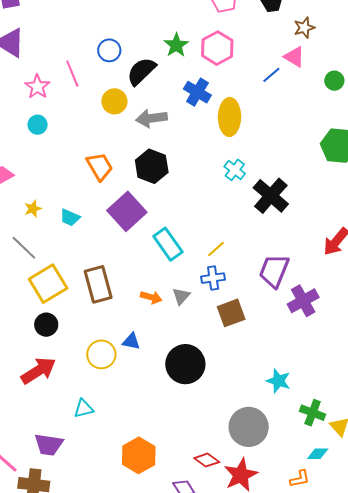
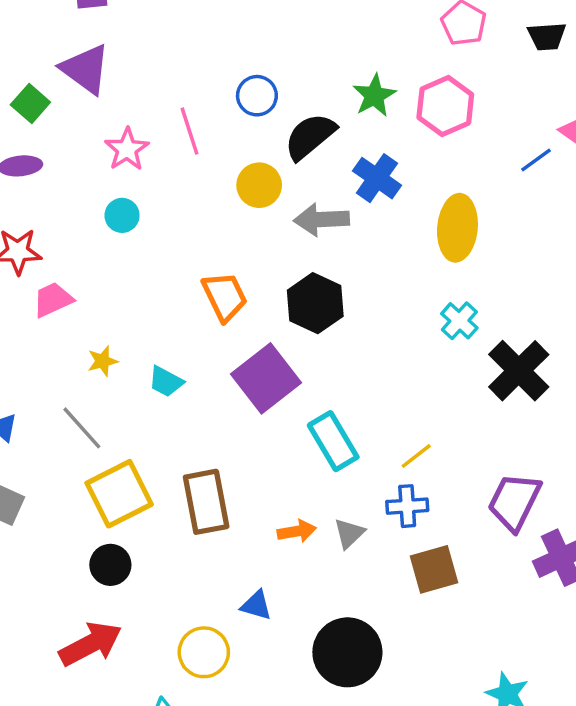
blue cross: (197, 92) -> (377, 178), moved
orange arrow: (151, 297) -> (297, 531), turned -30
yellow circle: (101, 354) -> (204, 652), moved

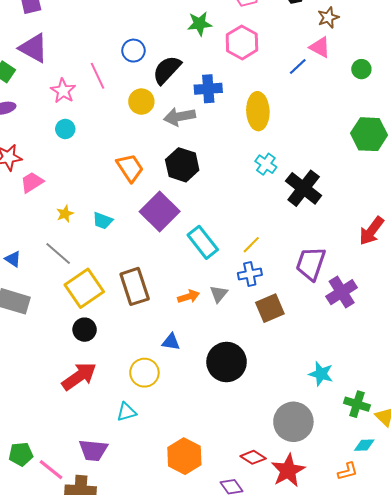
green star: (374, 96) -> (200, 24), moved, turned 30
blue cross: (377, 178) -> (208, 89), turned -32

